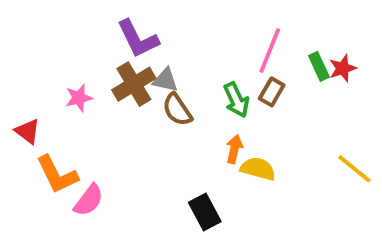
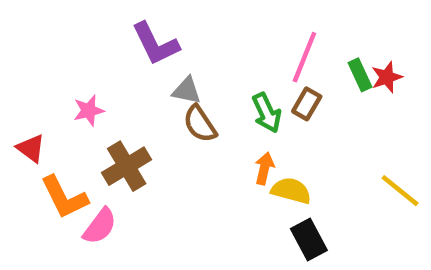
brown cross: (134, 84) -> (127, 166), moved
black rectangle: (205, 212) -> (309, 240), moved

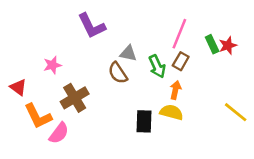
gray triangle: (187, 91) -> (128, 53), moved
orange arrow: (264, 168) -> (175, 90), moved
black rectangle: (309, 240) -> (144, 121), moved, turned 30

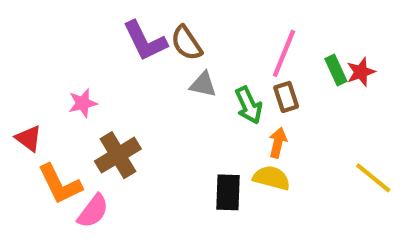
brown rectangle: (181, 61) -> (286, 97), turned -48
brown semicircle: (118, 73) -> (186, 43), moved

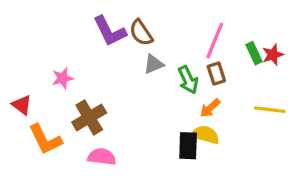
gray triangle: (203, 84) -> (154, 64), turned -35
orange arrow: (278, 143) -> (210, 108), turned -145
yellow line: (373, 178) -> (270, 110), moved, turned -32
black rectangle: (228, 192) -> (188, 146), moved
pink semicircle: (93, 211) -> (102, 157), moved, turned -120

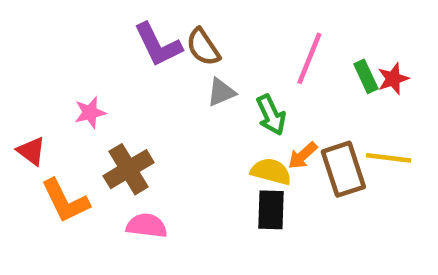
brown rectangle: (216, 74) -> (343, 169), moved, size x1.6
yellow semicircle: (205, 135) -> (271, 171), moved

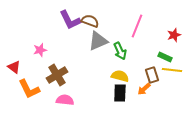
brown semicircle: (203, 47) -> (90, 21), turned 144
green rectangle: (366, 76) -> (165, 57), moved, turned -40
gray triangle: (221, 92) -> (98, 41), size x1.5
orange arrow: (303, 156) -> (144, 89), moved
brown rectangle: (343, 169) -> (152, 75), size x0.7

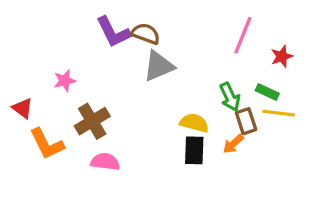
pink line: (137, 26) -> (243, 35), moved
green arrow: (120, 51) -> (230, 97), moved

